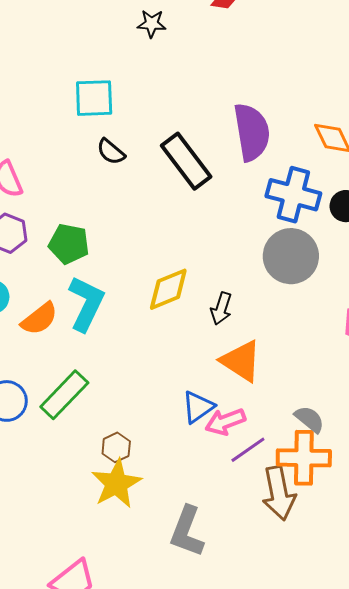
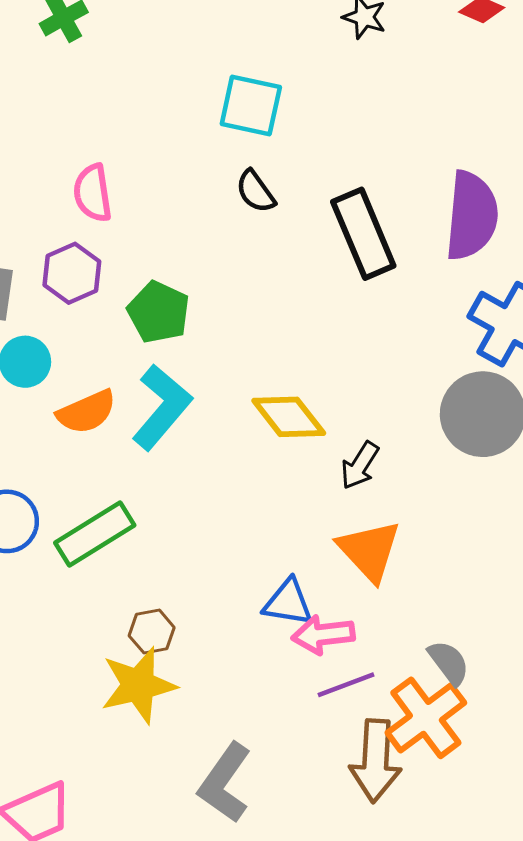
yellow diamond: (168, 289) -> (289, 417), turned 60
blue triangle: (198, 407) -> (288, 603), turned 30
orange cross: (304, 458) -> (426, 718), turned 38

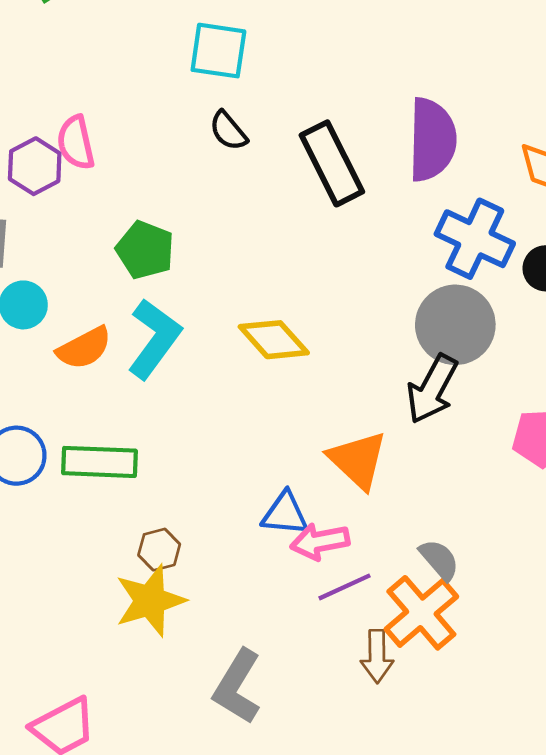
purple hexagon: (72, 273) -> (35, 166), moved
black arrow: (360, 465) -> (432, 389), moved, size x1.5
green rectangle: (95, 534) -> (100, 462), turned 38
brown arrow: (376, 761) -> (377, 656), size x0.7

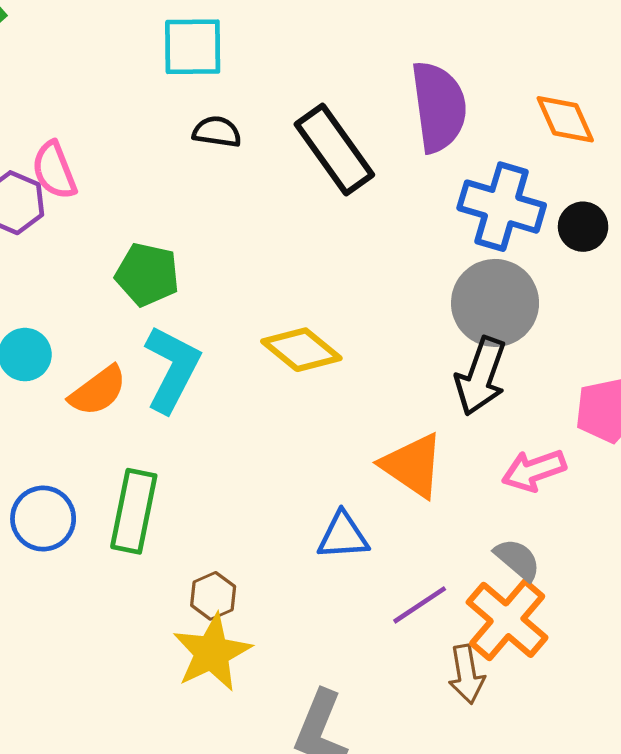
black semicircle: (228, 131) -> (217, 132), turned 147
green rectangle: (100, 462) -> (134, 511), turned -72
pink arrow: (320, 541) -> (534, 470), moved

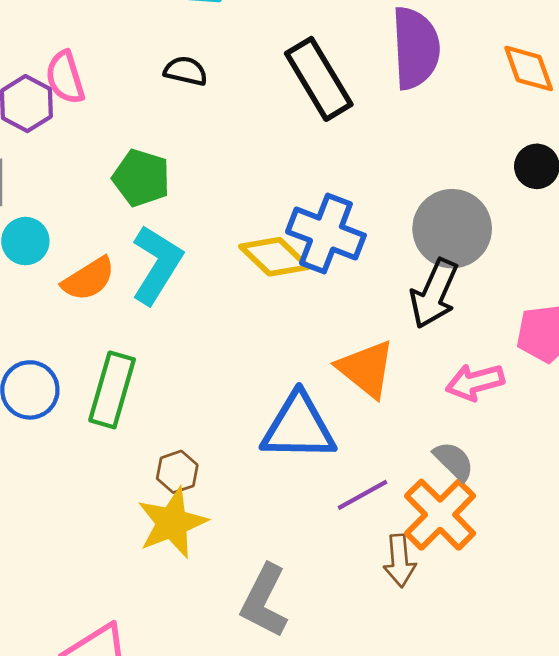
black semicircle: (217, 132) -> (186, 71), moved
blue cross: (502, 207) -> (326, 234), moved
blue triangle: (343, 536) -> (298, 427), size x1.6

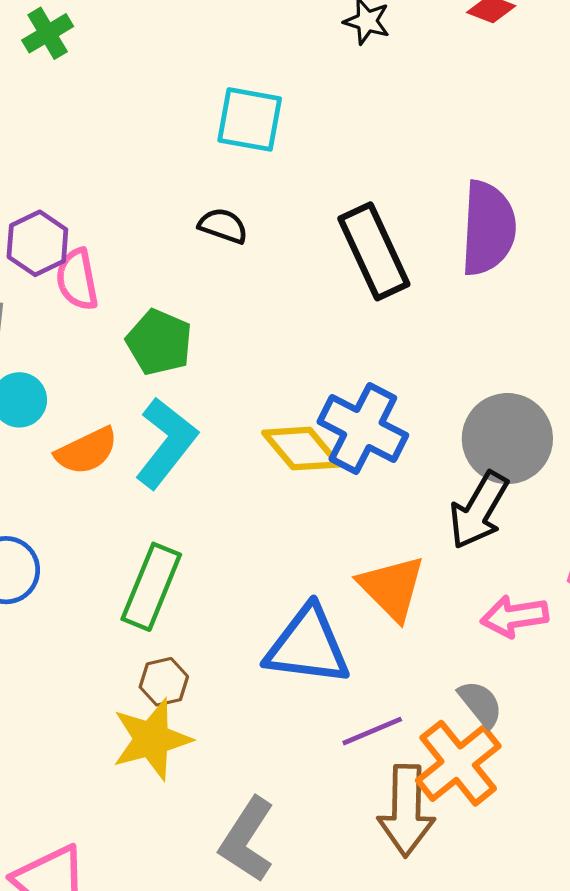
pink semicircle: (65, 77) -> (77, 279), moved
green rectangle: (112, 390) -> (151, 587), moved
brown arrow: (400, 561) -> (406, 811), size x1.5

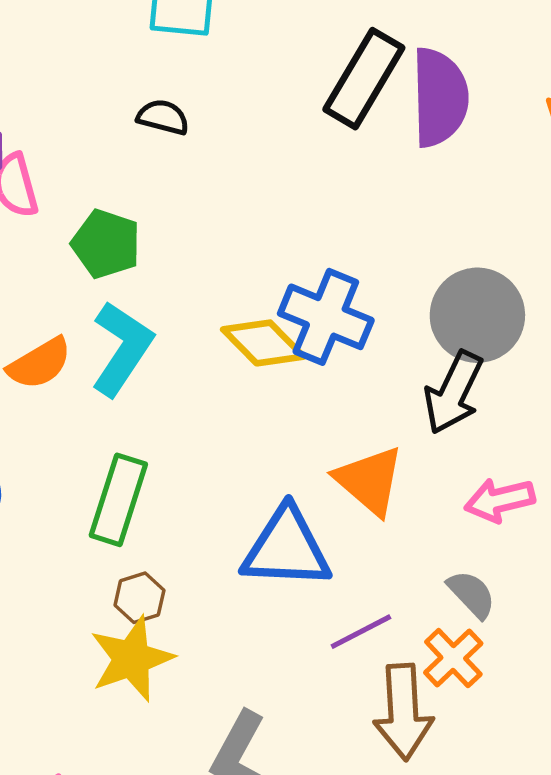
black rectangle: (374, 251) -> (364, 79), moved, turned 60
orange cross: (458, 763) -> (453, 658), size x0.7

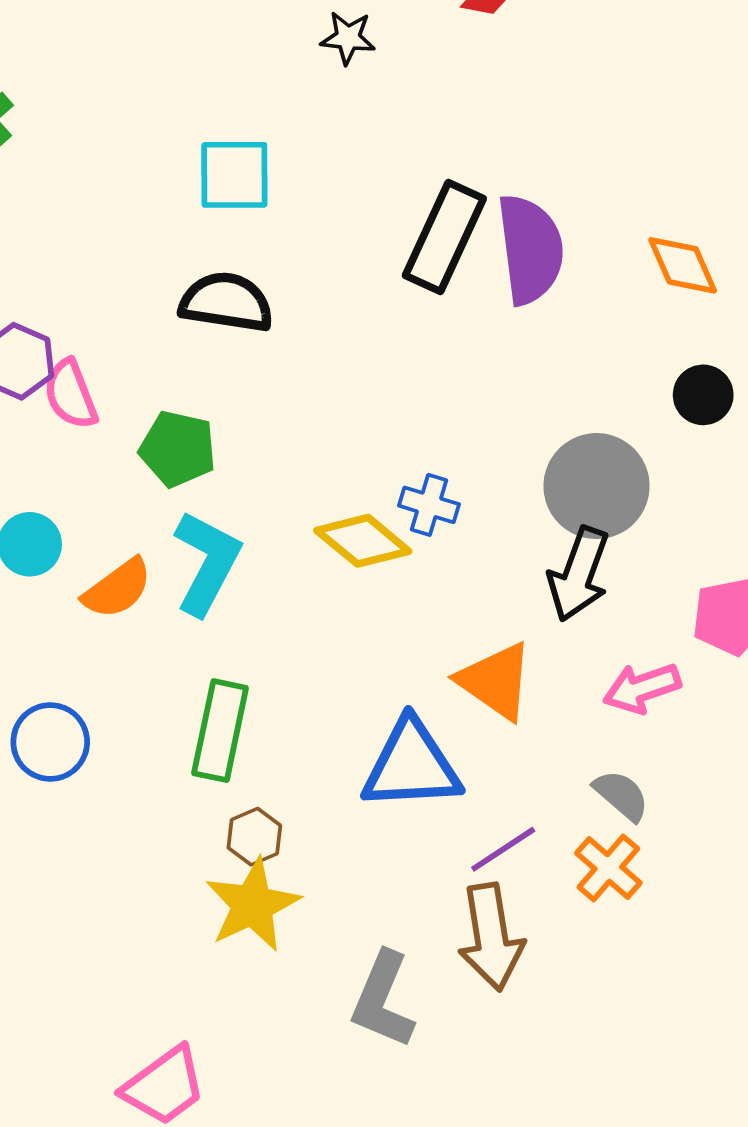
black semicircle: (163, 117) -> (226, 302), size x1.6
blue cross: (326, 317) -> (429, 505), size x0.6
brown arrow: (403, 712) -> (491, 937), moved

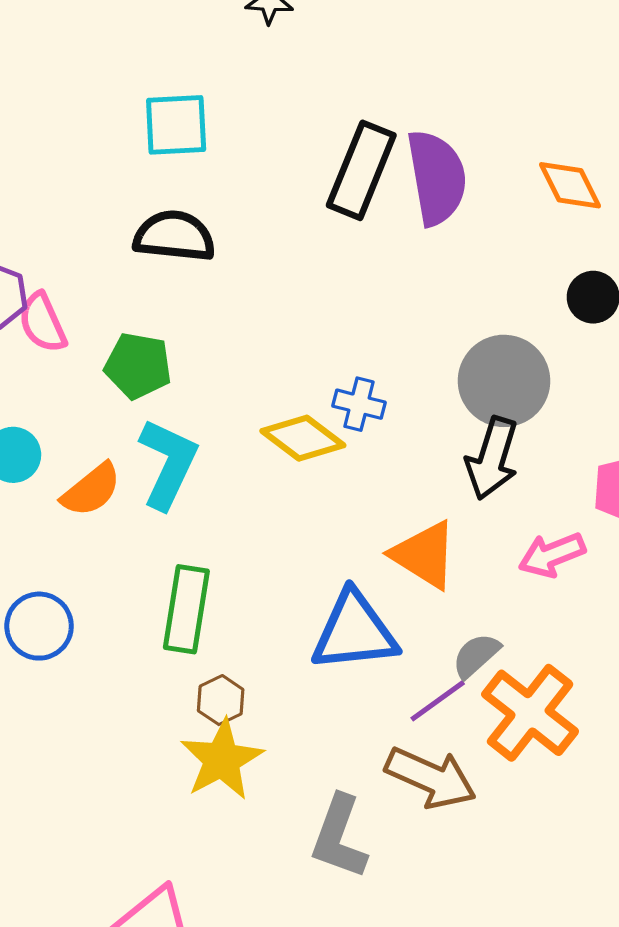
gray semicircle: (621, 795) -> (476, 655), moved, turned -80
orange cross: (608, 868) -> (530, 713), size x1.6
brown arrow: (491, 937) -> (431, 778), turned -54

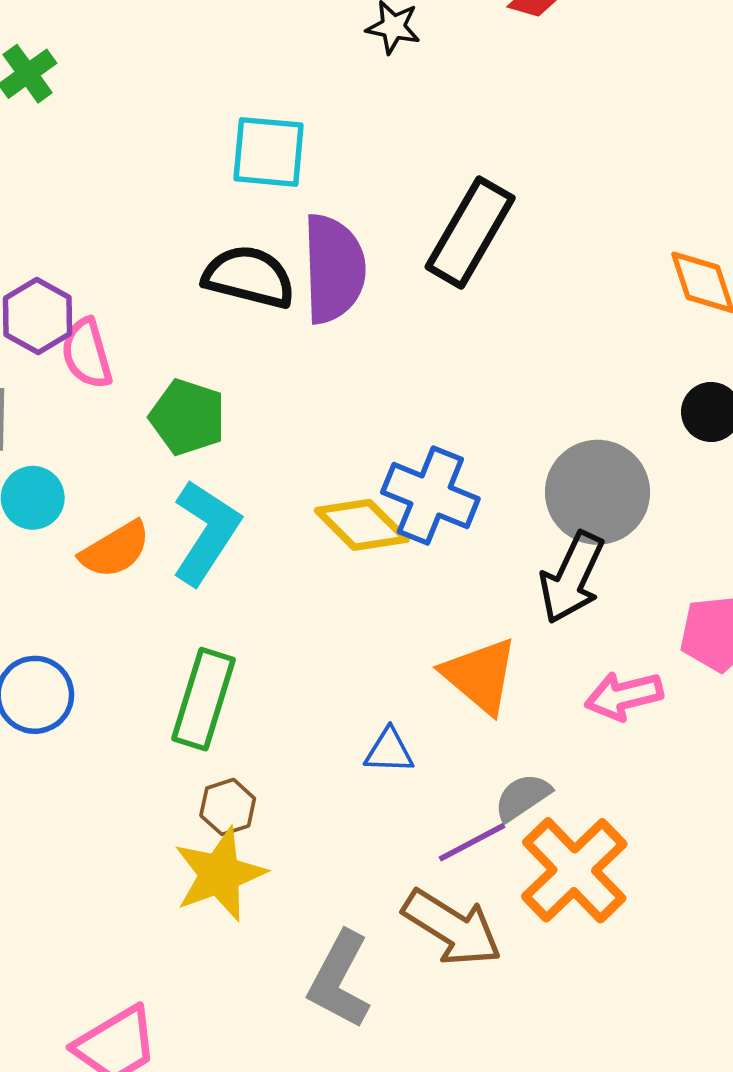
purple semicircle: (437, 177) -> (334, 269), moved
blue cross: (359, 404) -> (430, 495), size x1.6
blue triangle: (354, 632) -> (389, 751), size x0.5

